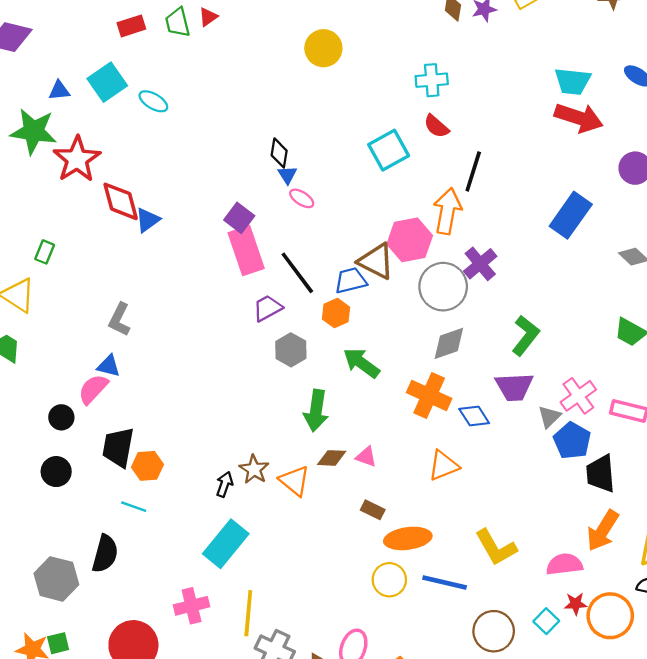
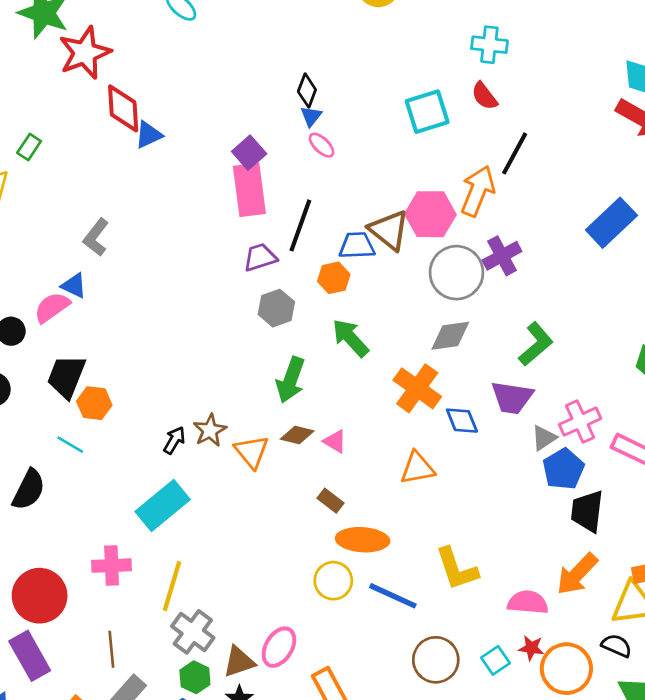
black line: (297, 273) -> (300, 225), turned 45

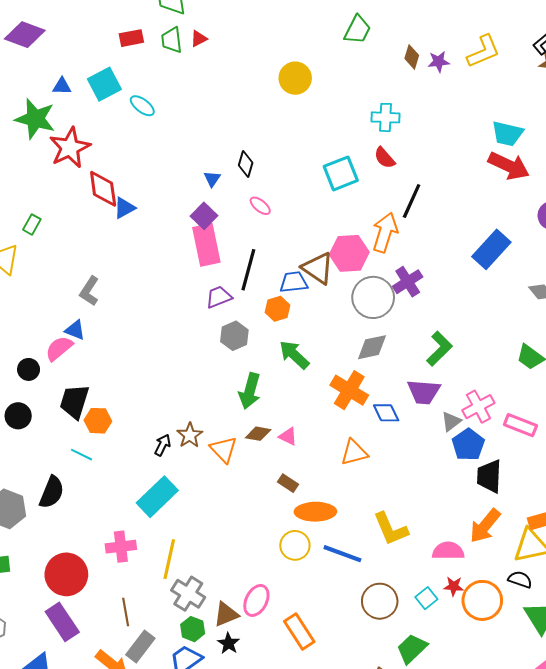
blue triangle: (311, 116) -> (212, 179), moved

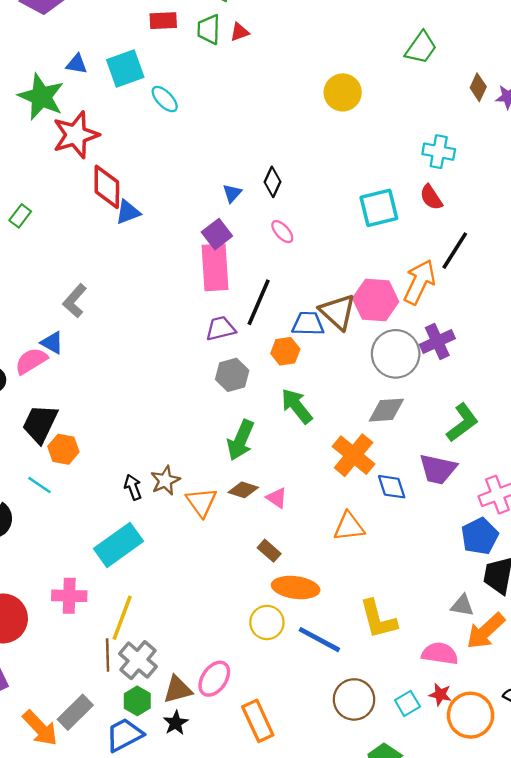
gray triangle: (451, 421) -> (462, 605), moved, turned 40
black arrow: (163, 445) -> (133, 487), turned -55
brown line: (126, 612) -> (108, 655), moved

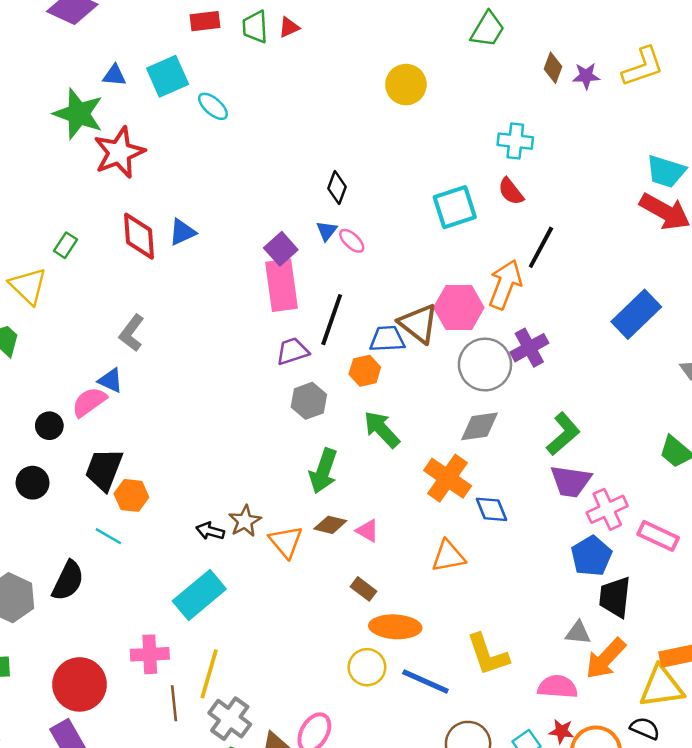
red diamond: (107, 187) -> (139, 236), moved
blue triangle: (232, 193) -> (327, 231), moved
purple trapezoid: (438, 469) -> (571, 481), moved
black arrow: (133, 487) -> (210, 531), turned -50
brown line: (108, 655) -> (174, 703), moved

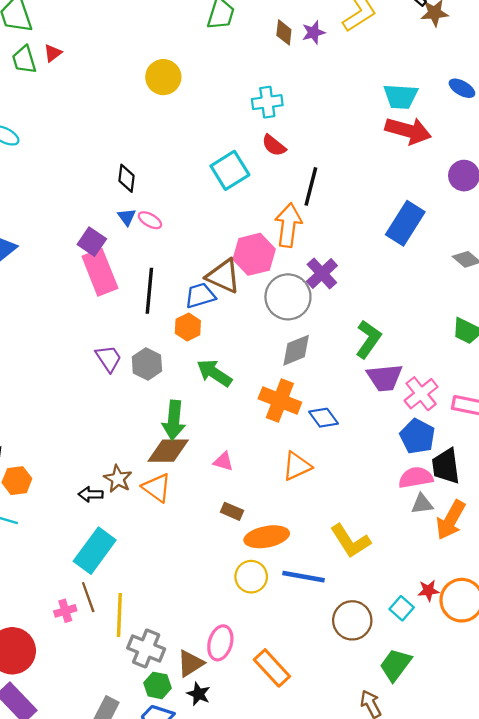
purple trapezoid: (292, 351) -> (109, 358), moved, turned 88
brown diamond: (330, 525) -> (168, 451), moved, size x1.5
pink cross: (150, 654) -> (65, 611), size x0.7
pink semicircle: (558, 687) -> (416, 478), moved
brown line: (174, 703) -> (88, 597), moved

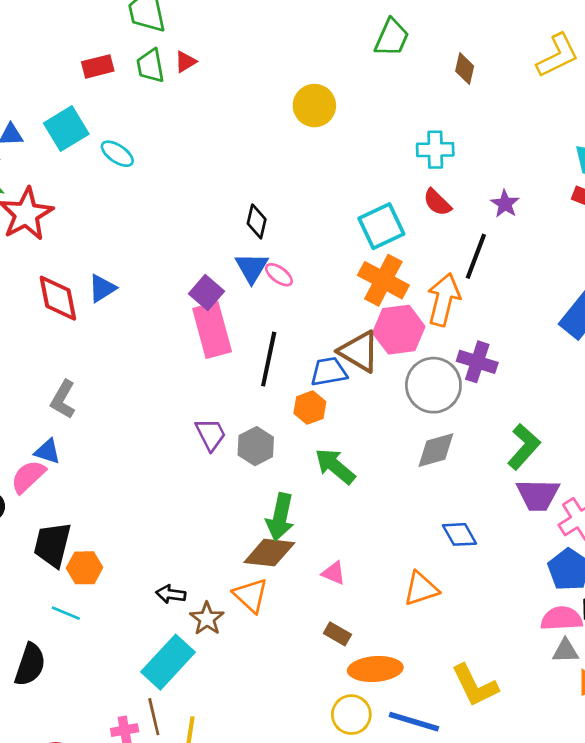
purple star: (313, 32) -> (505, 204), moved, turned -30
blue triangle: (127, 217) -> (252, 268), size x1.5
purple cross: (322, 273) -> (477, 362), turned -36
orange cross: (280, 400) -> (383, 280), moved
brown star: (118, 479) -> (207, 619), moved

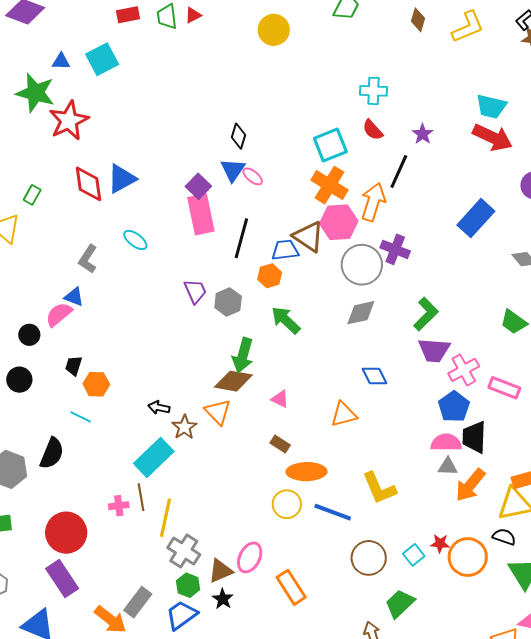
brown diamond: (465, 69) -> (418, 20), moved
yellow circle: (314, 106) -> (274, 30), moved
cyan ellipse: (117, 154) -> (135, 240), moved
blue triangle: (102, 288) -> (122, 179), size x1.4
black trapezoid: (52, 545) -> (74, 366), size x0.6

